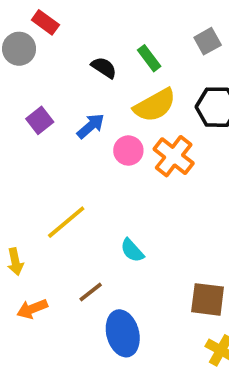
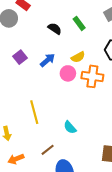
yellow semicircle: (155, 105) -> (78, 57), moved, size x0.6
orange cross: (174, 156) -> (92, 76), turned -30
yellow line: (66, 222) -> (34, 112), turned -65

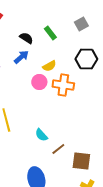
blue arrow: (48, 60) -> (21, 57), moved
brown line: (48, 150) -> (58, 149), moved

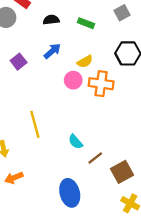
green rectangle: (50, 33) -> (86, 23), turned -32
black semicircle: (26, 38) -> (51, 20), moved, turned -40
brown square: (81, 161) -> (122, 172), turned -36

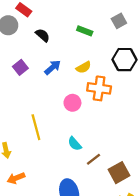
black semicircle: (51, 20) -> (43, 35), moved, turned 48
blue arrow: (52, 51) -> (53, 67), moved
pink circle: (73, 80) -> (72, 103), moved

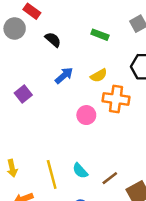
purple square: (20, 67) -> (23, 94), moved
yellow line: (36, 127) -> (52, 174), moved
cyan semicircle: (75, 144) -> (80, 171), moved

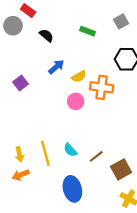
yellow semicircle: (99, 75) -> (79, 77), moved
yellow arrow: (12, 168) -> (19, 154), moved

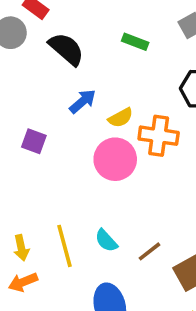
black semicircle: (46, 35) -> (66, 49), size x1.5
purple square: (21, 83) -> (34, 141), moved, turned -32
pink circle: (76, 101) -> (115, 159), size x1.5

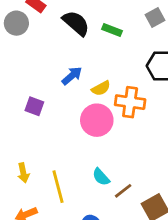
black semicircle: (66, 49) -> (76, 23), moved
cyan semicircle: (106, 241) -> (101, 177), moved
yellow arrow: (21, 248) -> (23, 173), moved

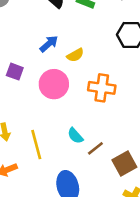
orange cross: (130, 102) -> (102, 88), moved
pink circle: (97, 120) -> (54, 84), moved

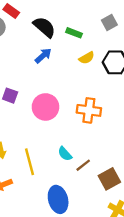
blue arrow: (49, 44) -> (43, 56), moved
yellow semicircle: (75, 55) -> (87, 58), moved

